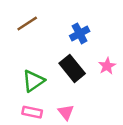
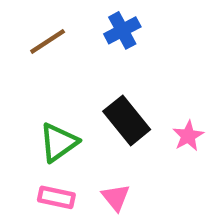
blue cross: (80, 33) -> (122, 30), moved
pink star: (107, 66) -> (188, 136), moved

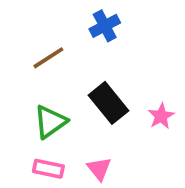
brown line: (48, 41) -> (48, 58), moved

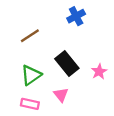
blue cross: (105, 26) -> (76, 16), moved
pink triangle: (99, 169) -> (61, 95), moved

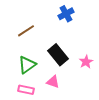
pink triangle: (61, 95) -> (53, 82), turned -32

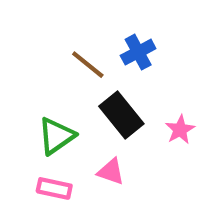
blue cross: (66, 14) -> (138, 52), moved
brown line: (26, 31) -> (88, 65), moved, turned 72

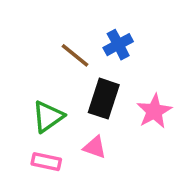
black rectangle: (121, 115) -> (104, 99), turned 57
pink star: (180, 130) -> (154, 111), size x1.4

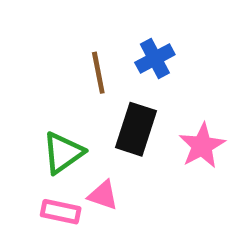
brown line: (75, 55) -> (98, 73), turned 40
pink triangle: (95, 147) -> (103, 195), moved

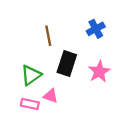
blue cross: (155, 59) -> (96, 29), moved

